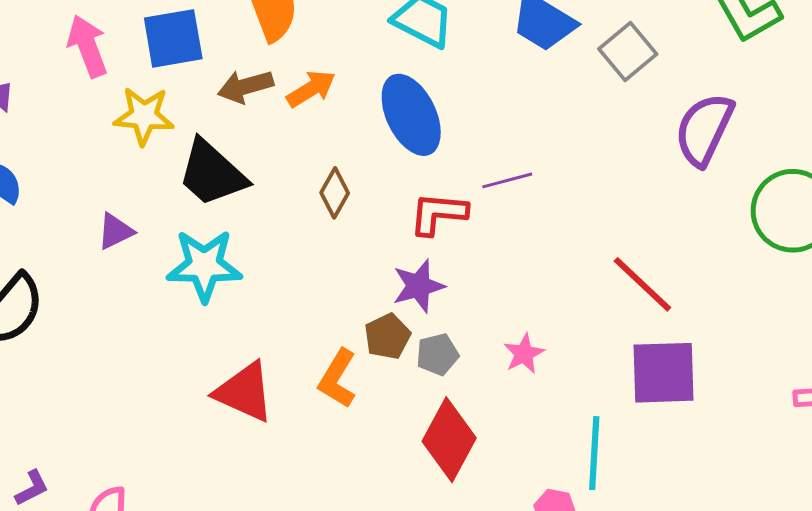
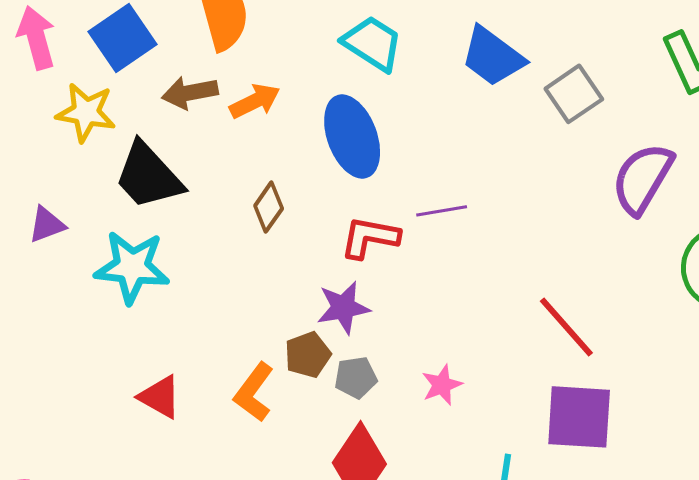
blue square: (173, 38) -> (122, 38), turned -30
red triangle: (244, 392) -> (160, 397), size x0.7

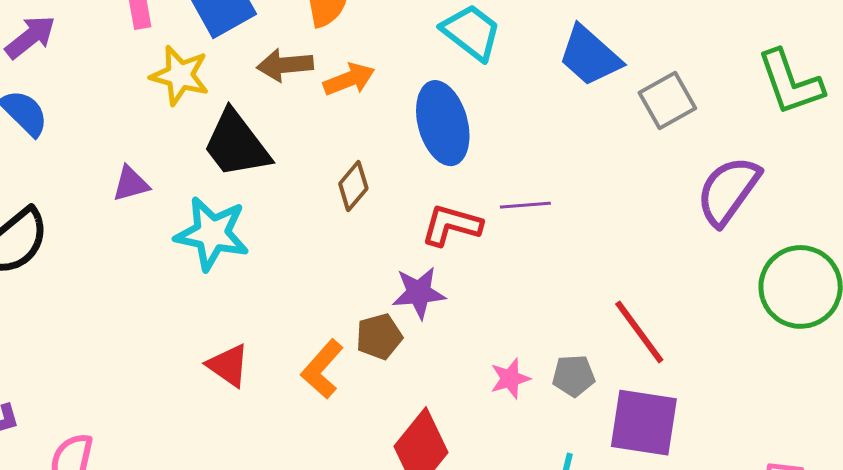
gray pentagon: (356, 377) -> (574, 376), moved

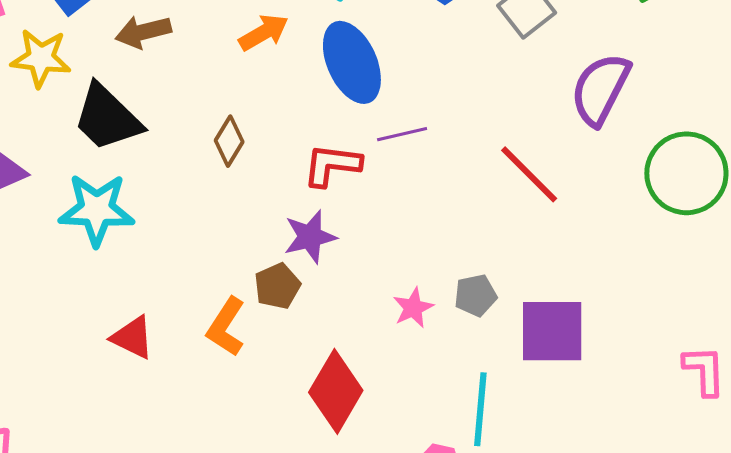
orange arrow: (349, 79) -> (264, 32), moved
blue ellipse: (443, 123) -> (352, 62), moved
red line: (639, 332) -> (529, 174), moved

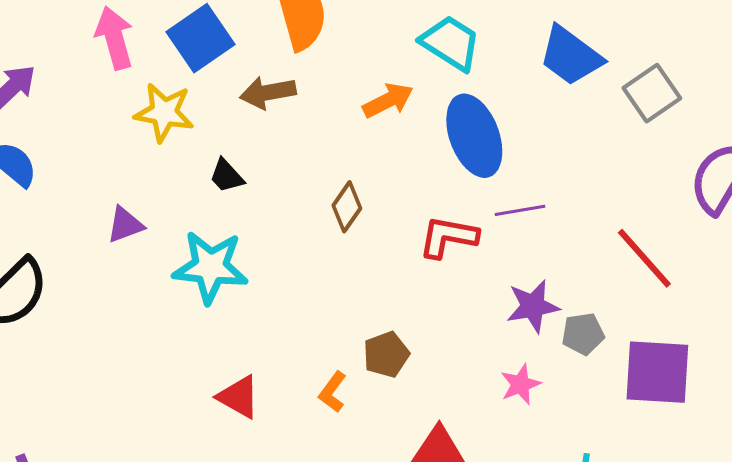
black trapezoid: (107, 118) -> (227, 176), size x0.5
purple star: (310, 237) -> (533, 306), moved
gray pentagon: (475, 295) -> (583, 334), moved
orange L-shape: (226, 327) -> (333, 392), size x0.7
purple square: (552, 331) -> (657, 372), moved

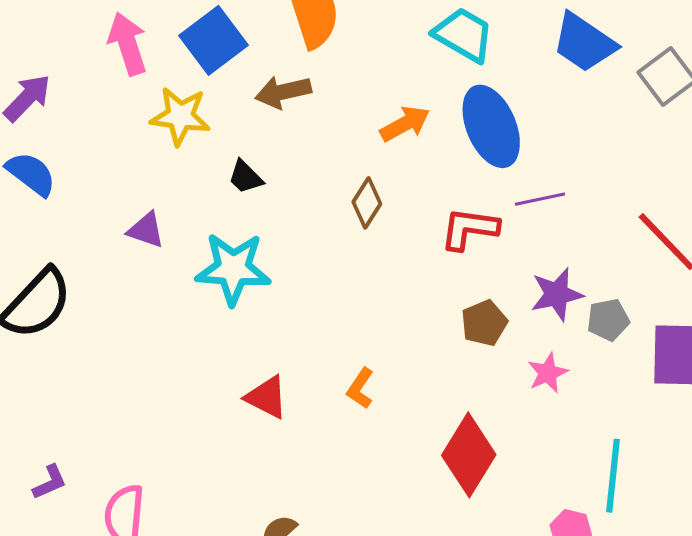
orange arrow: (388, 100) -> (405, 124), moved
purple triangle: (125, 225) -> (146, 230), turned 42
brown pentagon: (386, 354) -> (484, 323), moved

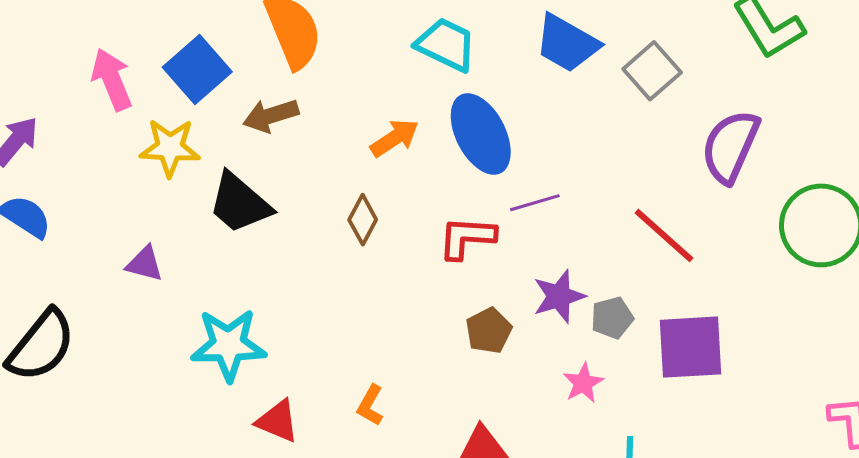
black trapezoid: (245, 177) -> (240, 203), size x1.8
cyan star: (233, 269) -> (228, 345), moved
pink star: (548, 373) -> (583, 383), moved

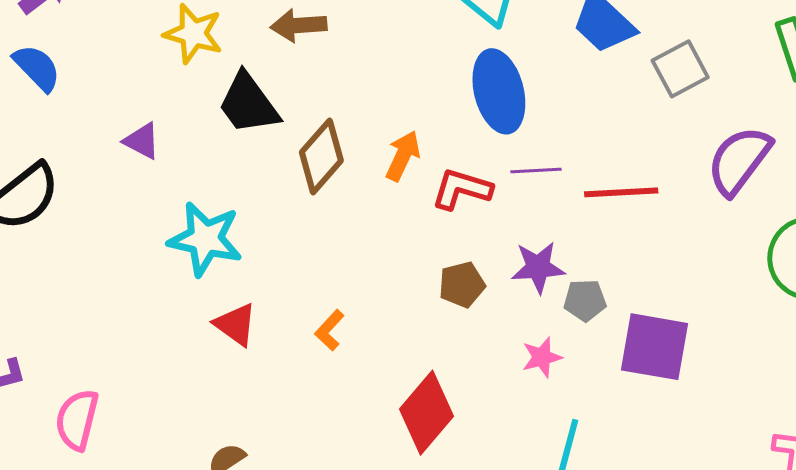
orange arrow: (395, 138) -> (403, 156), moved, turned -45
brown diamond: (363, 220) -> (321, 156), moved, size x1.5
red line: (664, 236) -> (621, 192), moved, turned -58

